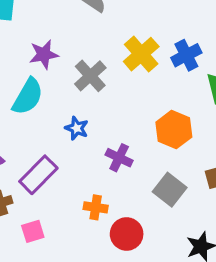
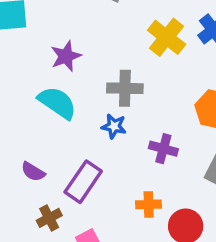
gray cross: (90, 76) -> (125, 88), moved, turned -36
cyan semicircle: (28, 96) -> (57, 103), turned -75

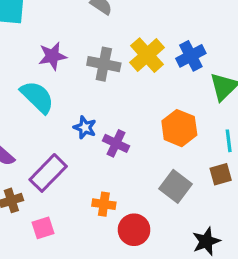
gray cross: (125, 88) -> (104, 64), moved
purple cross: (163, 149) -> (116, 143), moved

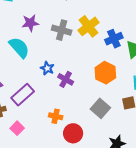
blue cross: (191, 56) -> (114, 39), moved
pink square: (43, 228) -> (17, 128), turned -32

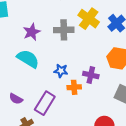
purple cross: (66, 79) -> (91, 75), moved
orange cross: (56, 116) -> (74, 87), moved

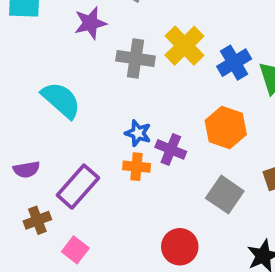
purple star: (32, 32) -> (90, 23), moved
blue star: (61, 71) -> (138, 133), moved
purple semicircle: (16, 99) -> (26, 169), turned -48

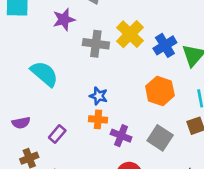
purple cross: (171, 149) -> (121, 136), moved
purple rectangle: (78, 187) -> (57, 134), size x0.6

